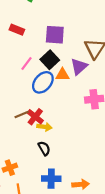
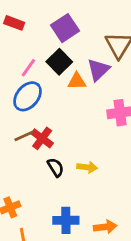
purple square: (55, 35) -> (65, 28), turned -36
blue ellipse: (43, 82) -> (28, 96), moved
yellow arrow: (44, 127) -> (87, 167), moved
black semicircle: (44, 148) -> (56, 167), moved

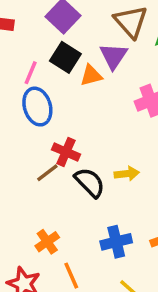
blue ellipse: (28, 96) -> (37, 107), turned -44
brown line: (24, 136) -> (47, 173), moved
black semicircle: (56, 167) -> (90, 182), size x1.4

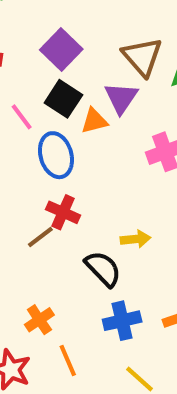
pink line: (31, 73) -> (22, 117), turned -60
blue ellipse: (37, 107) -> (56, 155), moved
black semicircle: (90, 182) -> (103, 269), moved

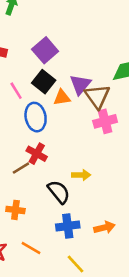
brown triangle: (142, 57) -> (97, 96), moved
orange cross: (39, 320) -> (15, 210), moved, turned 36
orange line: (68, 361) -> (31, 248), turned -42

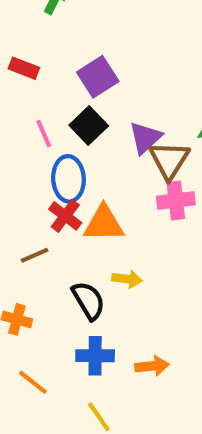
orange triangle: (62, 98) -> (104, 224), moved, size x1.5
red cross: (37, 154) -> (65, 216), moved

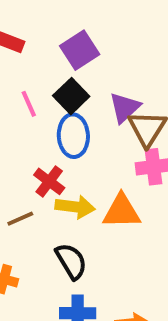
blue ellipse: (68, 179) -> (73, 136), moved
orange triangle: (104, 224) -> (122, 211), moved
yellow arrow: (127, 279) -> (75, 207), moved, size x1.4

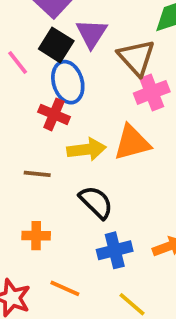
purple triangle: (125, 108) -> (91, 33), moved
red cross: (49, 181) -> (54, 114), moved
brown line: (20, 219) -> (37, 174), turned 44

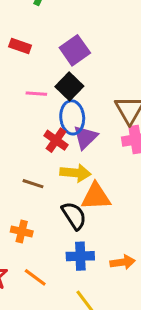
purple triangle: (91, 33) -> (85, 137), moved
pink line: (18, 62) -> (36, 94), turned -60
orange triangle: (132, 143) -> (96, 197), moved

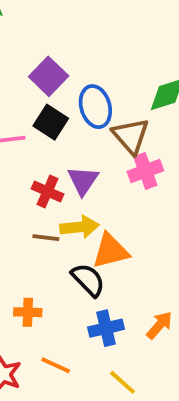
blue ellipse: (72, 117) -> (95, 107), moved
brown line: (33, 184) -> (46, 238), moved
orange arrow: (123, 262) -> (159, 325), turned -30

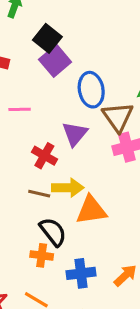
black square: (51, 122) -> (47, 38), moved
purple triangle: (83, 181) -> (75, 134), moved
black semicircle: (88, 280) -> (53, 232), moved
orange cross: (28, 312) -> (42, 255), moved

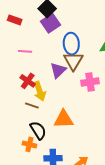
brown triangle: (118, 117) -> (73, 61), moved
red cross: (44, 156) -> (28, 81), moved
yellow arrow: (68, 188) -> (40, 91), moved, turned 66

